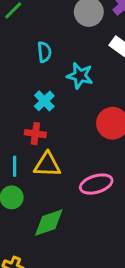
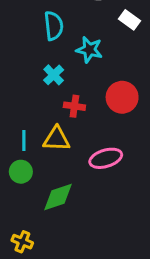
cyan semicircle: (44, 52) -> (54, 26), size x1.4
red cross: (35, 134) -> (74, 106), moved

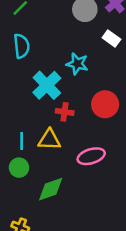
cyan semicircle: (54, 26) -> (22, 46), moved
cyan cross: (54, 75) -> (47, 85), size x1.6

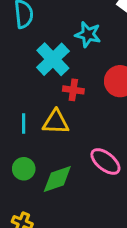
pink ellipse: (91, 156) -> (105, 161), moved, turned 56
green circle: (19, 168) -> (24, 169), moved

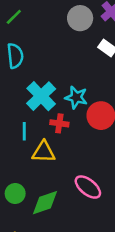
cyan star: (88, 34) -> (76, 97), moved
cyan line: (24, 124) -> (24, 131), moved

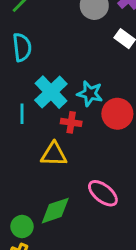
cyan line: (24, 131) -> (22, 114), moved
green circle: (15, 194) -> (22, 226), moved

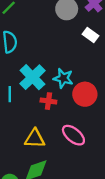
yellow triangle: (54, 154) -> (35, 139), moved
pink ellipse: (103, 193) -> (73, 135), moved

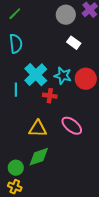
white rectangle: (91, 35) -> (74, 43), moved
red circle: (85, 94) -> (86, 79), moved

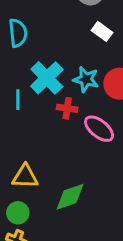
pink ellipse: (72, 126) -> (99, 129), moved
yellow triangle: (38, 129) -> (25, 177), moved
green diamond: (39, 157) -> (70, 197), moved

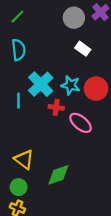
yellow triangle: (25, 177) -> (24, 159), turned 35

